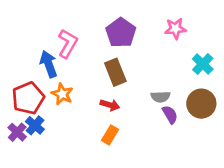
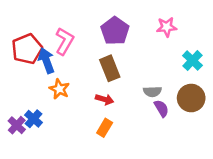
red pentagon: (28, 98) -> (27, 49), moved

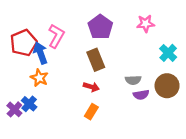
orange star: (59, 89) -> (39, 78), moved
purple semicircle: (161, 108) -> (141, 95), turned 112

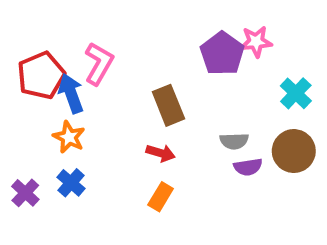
purple pentagon: (100, 27) -> (222, 54), moved
blue cross: (29, 104) -> (71, 183), moved

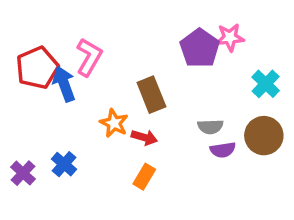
orange star: (69, 137) -> (114, 123), moved

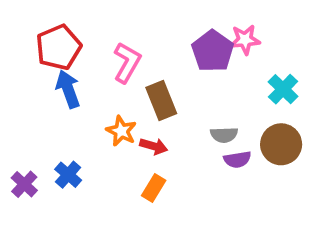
pink L-shape: (89, 57) -> (127, 62), moved
red pentagon: (37, 68) -> (59, 47), moved

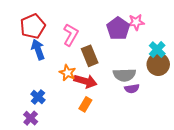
gray semicircle: (224, 135) -> (124, 75), size x1.5
brown circle: (281, 144) -> (158, 64), moved
red arrow: (154, 146) -> (85, 81), size x1.5
purple cross: (24, 184) -> (31, 118), moved

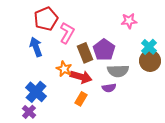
red pentagon: (33, 26) -> (46, 19), moved
purple pentagon: (118, 28) -> (104, 50), moved
purple semicircle: (132, 89) -> (109, 88), moved
blue cross: (38, 97) -> (36, 92), size x1.5

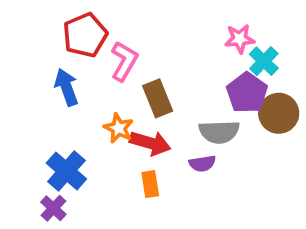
cyan cross: (149, 47) -> (264, 61), moved
purple pentagon: (104, 50) -> (247, 93), moved
orange rectangle: (81, 99) -> (150, 184), turned -40

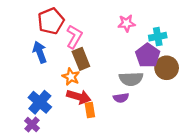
pink star: (240, 39) -> (127, 23), moved
cyan cross: (264, 61) -> (158, 37), turned 36
brown rectangle: (158, 98) -> (81, 59), moved
red arrow: (150, 143) -> (79, 97), moved

